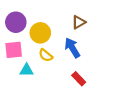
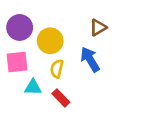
yellow semicircle: (46, 55) -> (57, 69), turned 64
red rectangle: (79, 79) -> (61, 98), moved

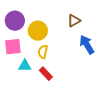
blue arrow: (90, 59) -> (87, 45), moved

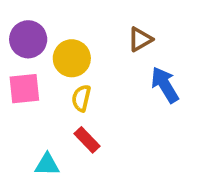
cyan triangle: (25, 66) -> (47, 165), moved

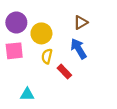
blue arrow: (165, 85) -> (79, 49), moved
red rectangle: (87, 140) -> (64, 72), moved

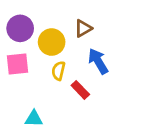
brown triangle: (81, 22) -> (83, 28), moved

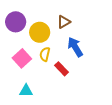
pink square: (17, 64) -> (22, 58), moved, turned -36

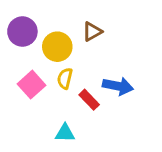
blue arrow: (75, 47) -> (118, 86), moved, turned 132
cyan triangle: (26, 91) -> (65, 133), moved

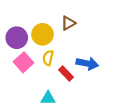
purple circle: (22, 32) -> (17, 38), moved

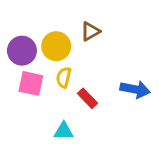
pink square: (23, 62) -> (31, 83), turned -36
blue arrow: (87, 63) -> (135, 89), moved

